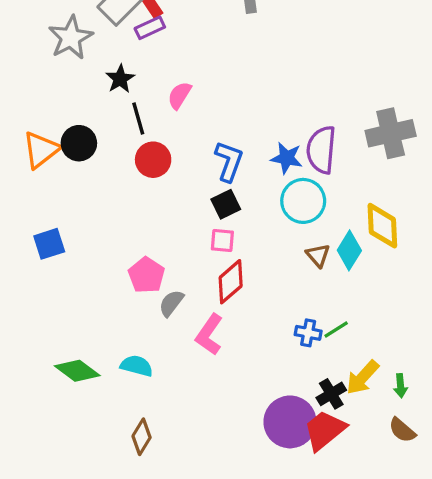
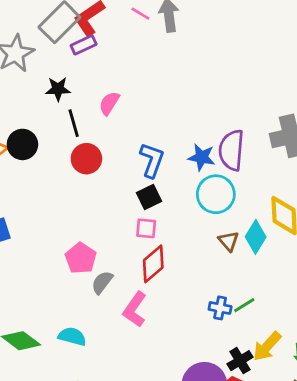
black star: (120, 79) -> (58, 89), turned 30

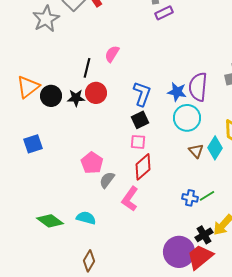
purple rectangle: (84, 45) -> (164, 13), moved
black star: (58, 89) -> (76, 98), moved
black line: (74, 123) -> (87, 68), turned 30
black circle: (22, 144) -> (51, 96), moved

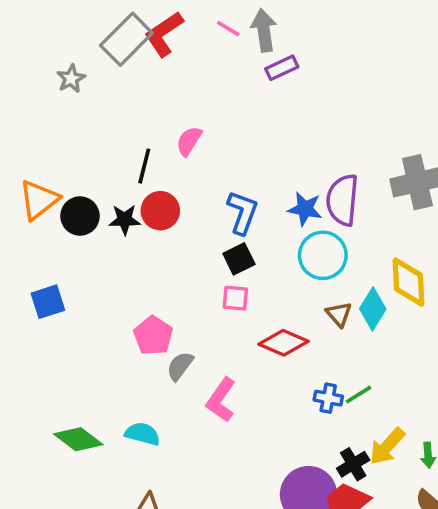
gray star: (46, 19) -> (71, 79), size x0.6
red diamond: (143, 167) -> (284, 343), moved, turned 64

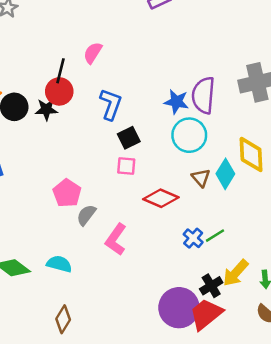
red circle: (160, 211) -> (59, 91), moved
blue L-shape: (242, 212) -> (111, 104), moved
blue cross: (328, 398) -> (193, 238), turned 30

